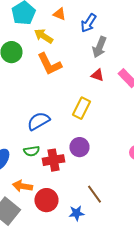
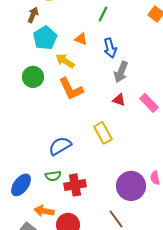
blue arrow: (88, 23) -> (110, 48), turned -48
yellow rectangle: (81, 108) -> (103, 133), turned -55
purple circle: (79, 147) -> (131, 186), moved, size x1.5

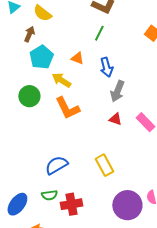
yellow rectangle: (103, 133) -> (104, 165), moved

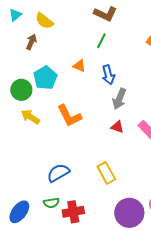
cyan pentagon: (41, 57) -> (45, 78), moved
yellow arrow: (61, 80) -> (30, 117), moved
green circle: (29, 96) -> (21, 90), moved

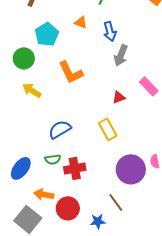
green circle: (21, 90) -> (24, 58), moved
yellow arrow: (30, 117) -> (32, 90), moved
red triangle: (117, 127) -> (119, 97), moved, turned -40

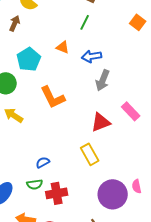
blue arrow: (110, 31) -> (92, 56), turned 96
red triangle: (119, 97) -> (101, 122), size x1.5
blue semicircle: (60, 129) -> (43, 162), moved, size x0.6

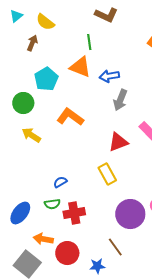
green line: (85, 22) -> (89, 42), moved, turned -35
orange triangle: (63, 47) -> (80, 67), size x1.6
orange L-shape: (53, 97) -> (70, 117), turned 152

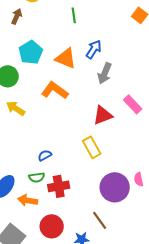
orange triangle: (80, 67) -> (66, 58), moved
blue arrow: (109, 76) -> (94, 49), turned 132
orange arrow: (43, 239) -> (28, 200), moved

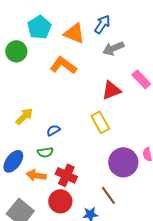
gray arrow: (105, 73) -> (113, 48), turned 45
yellow arrow: (16, 108) -> (24, 116), moved, turned 102
red cross: (59, 186) -> (66, 175), moved, turned 35

